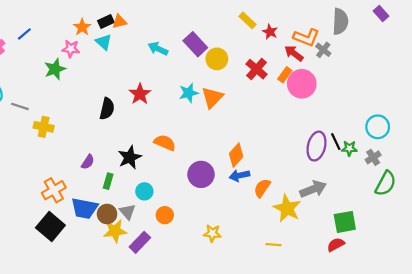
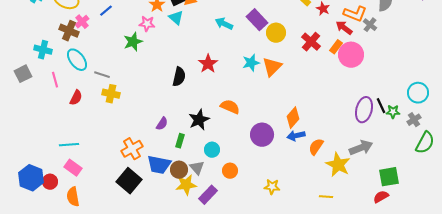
yellow cross: (44, 127) -> (111, 94), moved

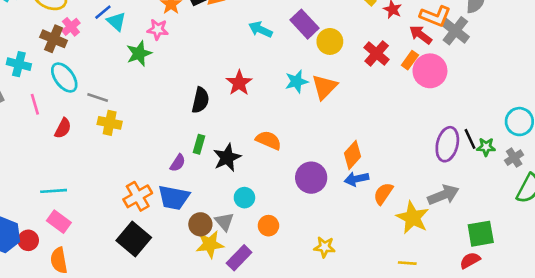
cyan triangle: (176, 18) -> (116, 21), moved
gray cross: (370, 25) -> (455, 31), size x1.5
green rectangle: (180, 141) -> (199, 144), moved
blue trapezoid: (159, 165) -> (174, 198), moved
yellow line: (326, 197) -> (407, 263), moved

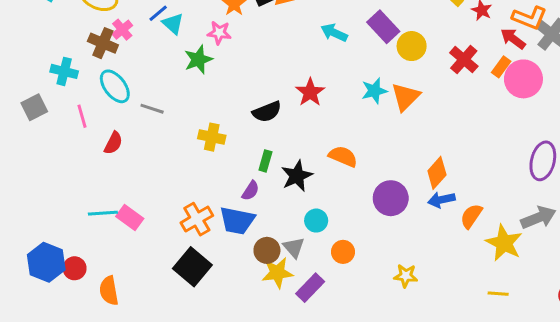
black semicircle: (200, 100) -> (267, 112), turned 55
yellow cross: (110, 123) -> (212, 137), moved
purple semicircle: (178, 163) -> (251, 191), moved
pink rectangle: (59, 222) -> (130, 218), moved

